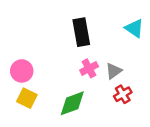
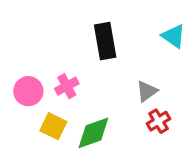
pink cross: (89, 68) -> (67, 86), moved
yellow square: (27, 98) -> (53, 126), moved

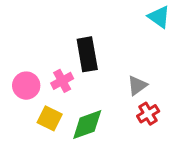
cyan triangle: (173, 36) -> (159, 17), moved
black rectangle: (105, 41) -> (87, 54), moved

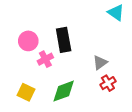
pink circle: (26, 86) -> (28, 41), moved
yellow square: (50, 118) -> (26, 92), moved

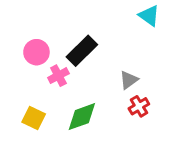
black rectangle: (64, 40) -> (82, 51), turned 55

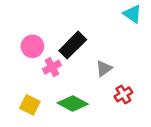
gray triangle: (129, 80) -> (104, 68), moved
green diamond: (82, 117) -> (73, 104), turned 48

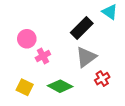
black rectangle: (73, 45) -> (82, 28), moved
gray triangle: (104, 68) -> (86, 57), size x1.5

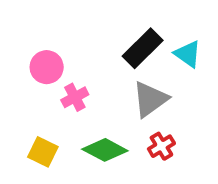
cyan triangle: (110, 12) -> (188, 54), moved
red cross: (102, 79) -> (161, 146), moved

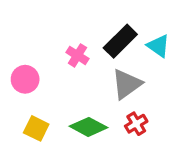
pink circle: (47, 67) -> (25, 79), moved
pink cross: (75, 97) -> (77, 55), moved, turned -30

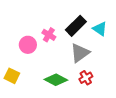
pink circle: (25, 79) -> (28, 45), moved
yellow square: (36, 128) -> (12, 76), moved

